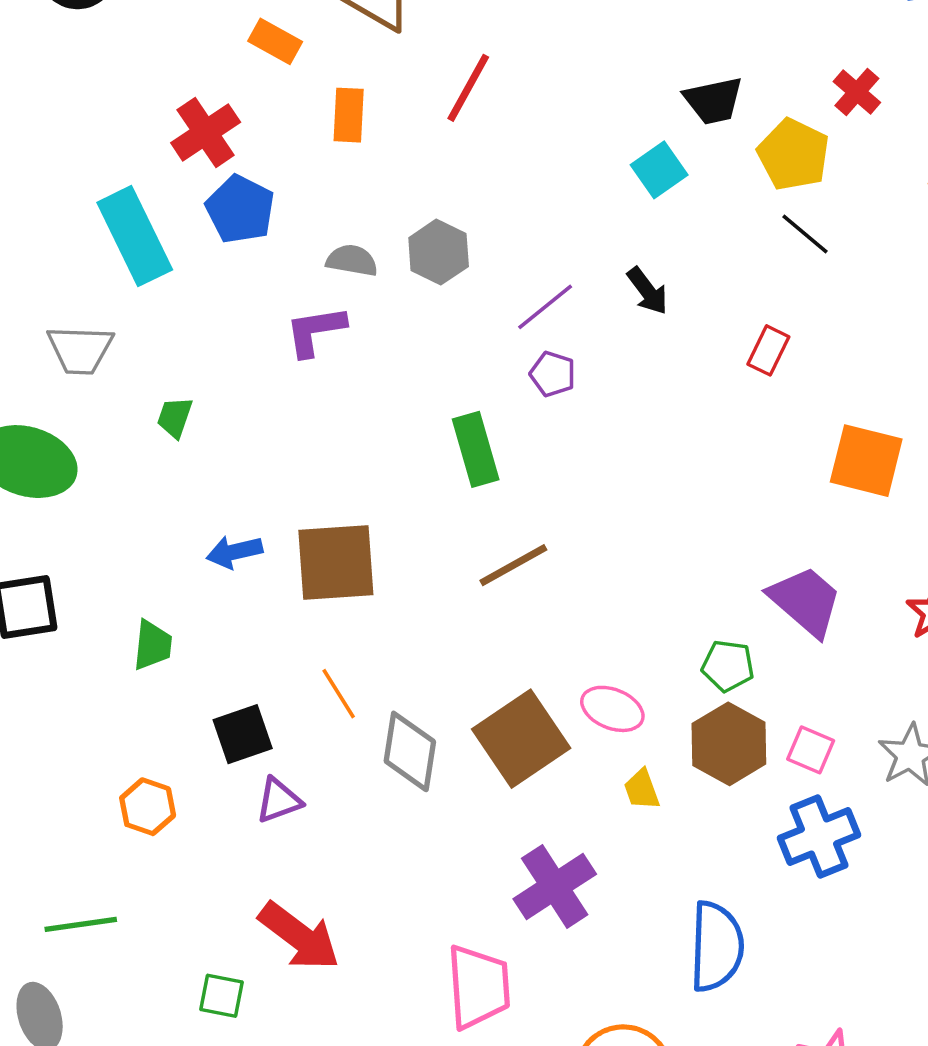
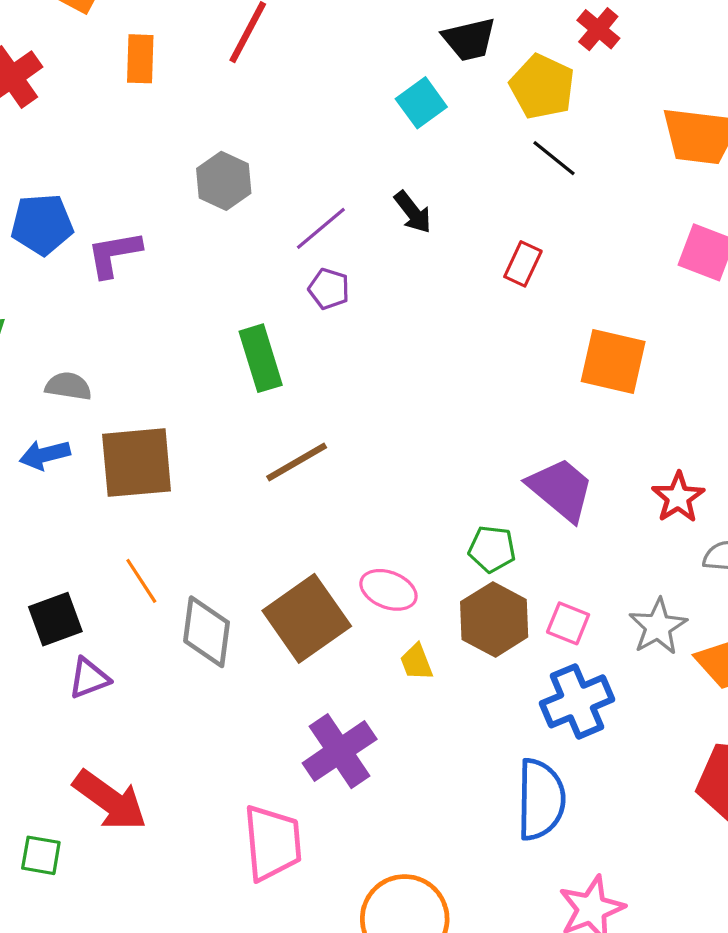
blue pentagon: (240, 209) -> (42, 224), moved, turned -30
gray semicircle: (352, 260) -> (68, 386), moved
blue semicircle: (716, 946) -> (541, 799), moved

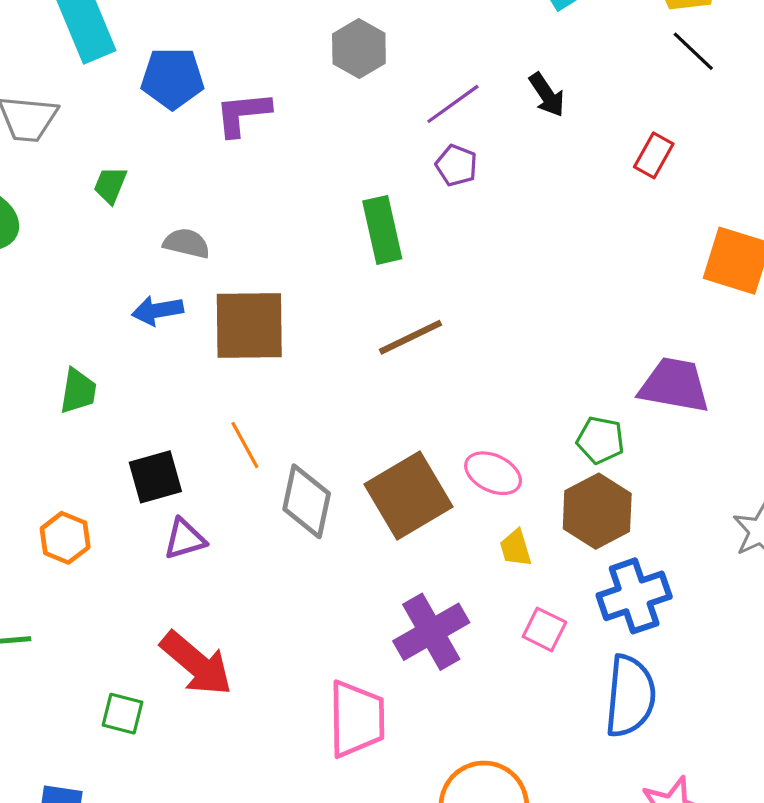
purple trapezoid: (561, 489) -> (674, 385), turned -34
pink square: (568, 623) -> (544, 629), moved
blue cross: (577, 701) -> (634, 596), moved

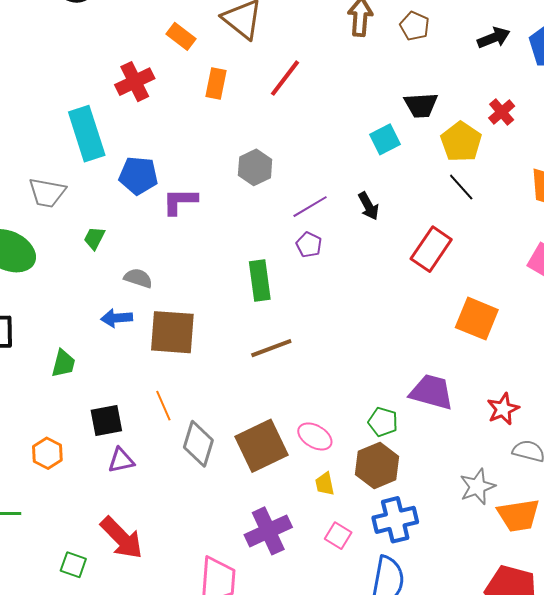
red rectangle: (654, 155) -> (431, 249), size x1.6

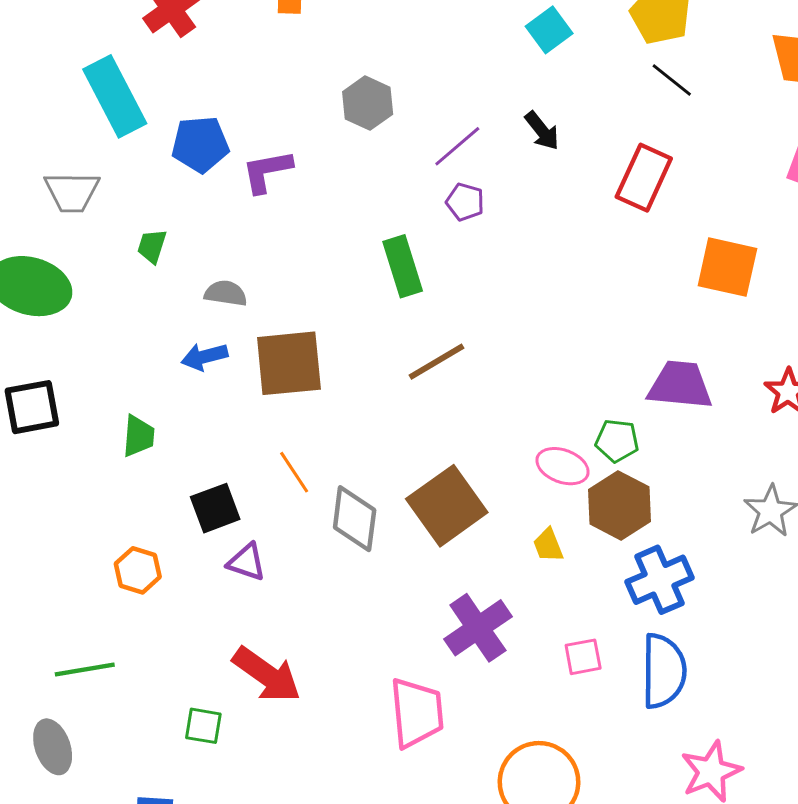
pink ellipse: (315, 436) -> (563, 466), moved
purple triangle: (121, 460) -> (247, 562), turned 40
pink square: (338, 536) -> (583, 657), moved, turned -32

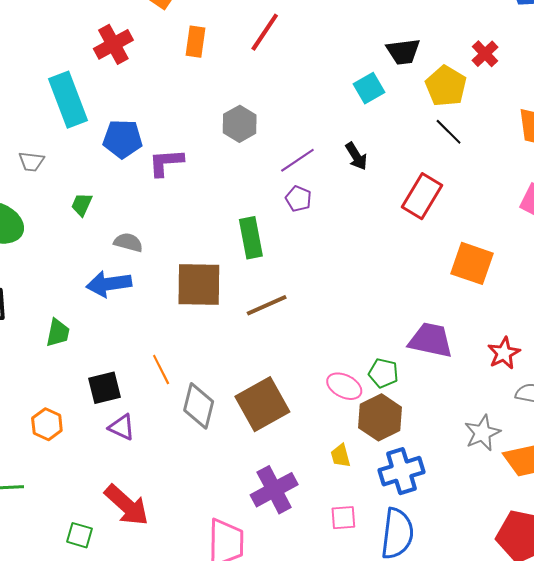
gray trapezoid: (72, 192) -> (31, 161), size x0.7
blue arrow: (204, 357) -> (109, 284), size x1.4
brown square: (289, 363) -> (199, 285), moved
yellow trapezoid: (548, 545) -> (341, 456), moved

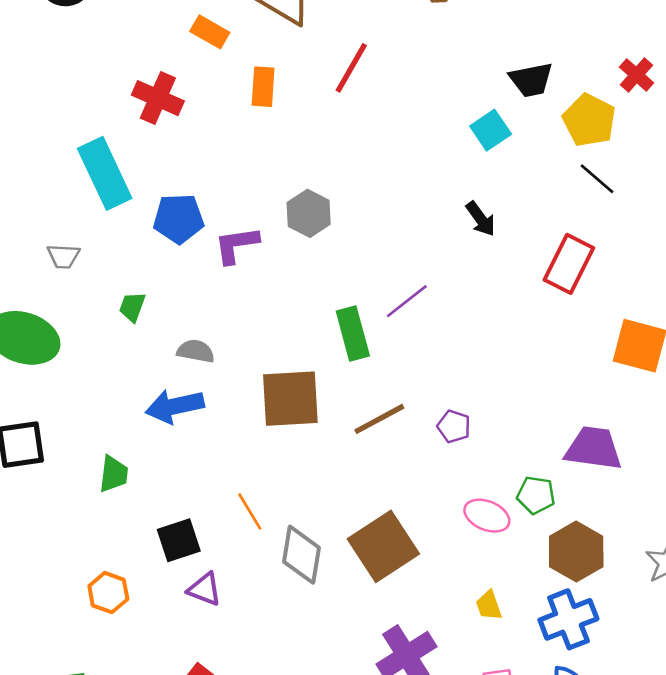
red cross: (113, 44) -> (158, 98), turned -33
gray hexagon: (240, 124) -> (309, 213), moved
purple line: (297, 160) -> (407, 301), moved
purple pentagon: (298, 199) -> (454, 426), moved
brown hexagon: (380, 417) -> (576, 551), moved

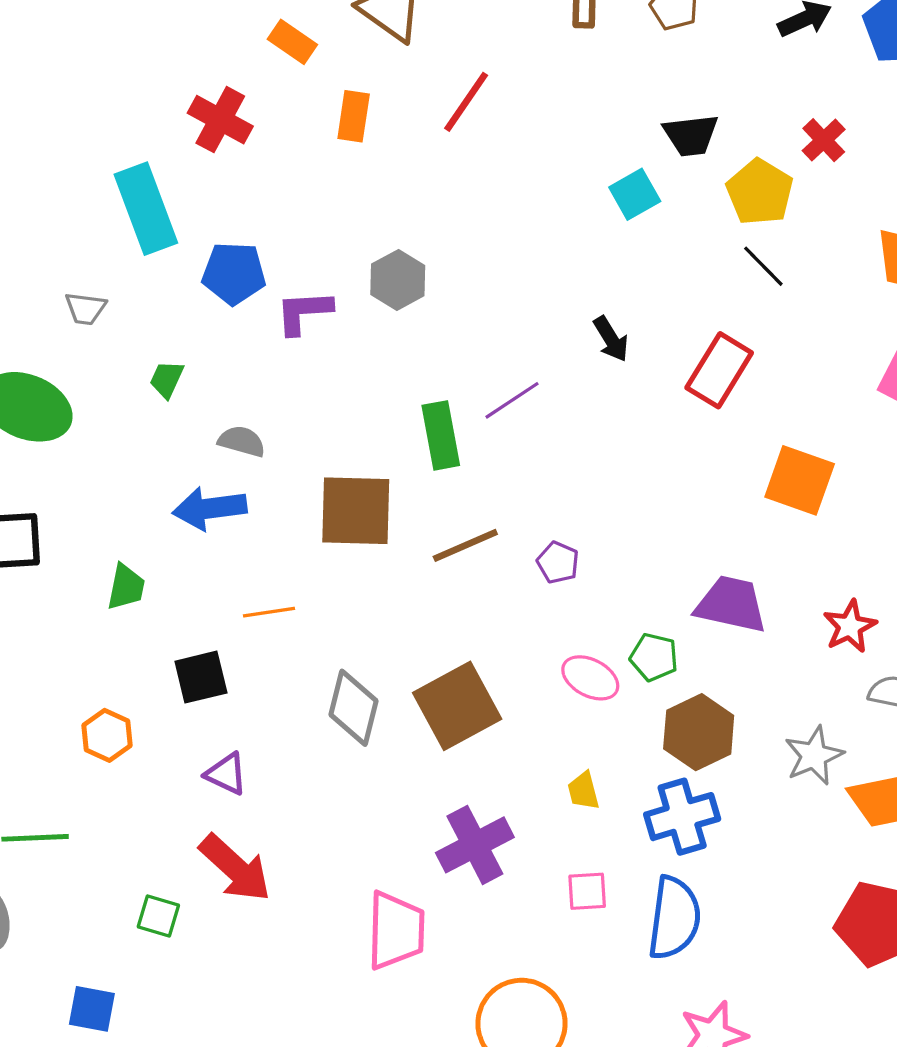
black arrow: (481, 219) -> (611, 339), moved
orange line: (250, 511) -> (269, 612), moved, turned -72
purple triangle: (205, 589) -> (226, 774), moved

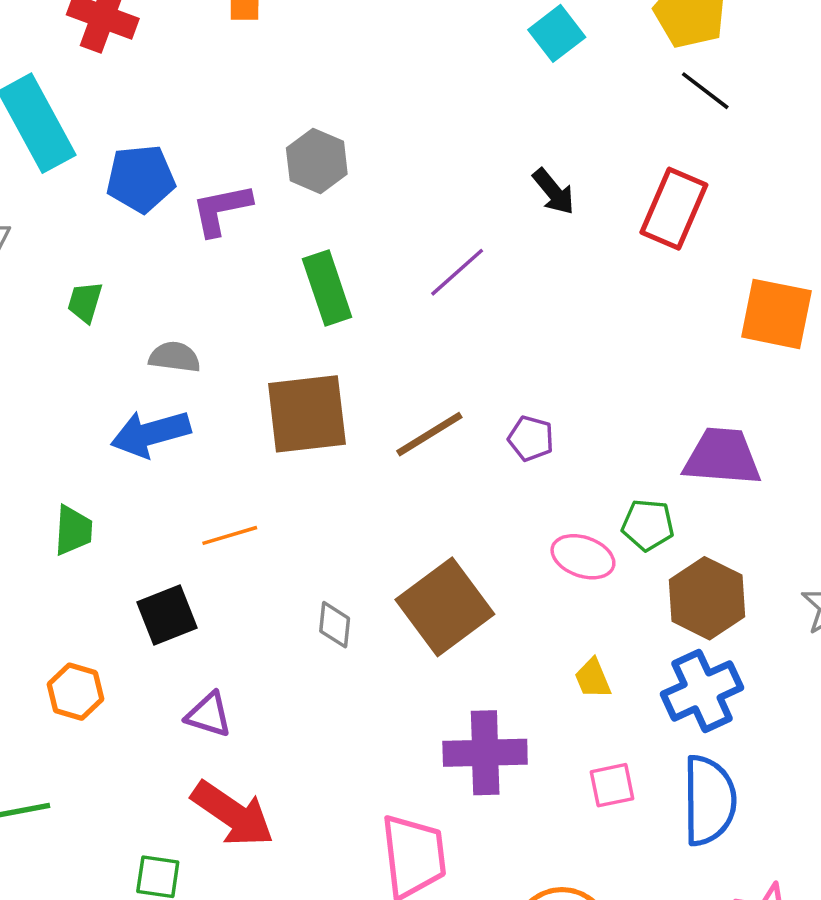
green rectangle: (441, 435) -> (327, 288), moved
gray diamond: (354, 708) -> (335, 625), size x0.6
purple cross: (475, 845) -> (485, 753), turned 34

